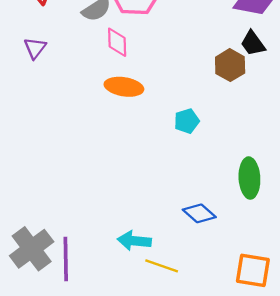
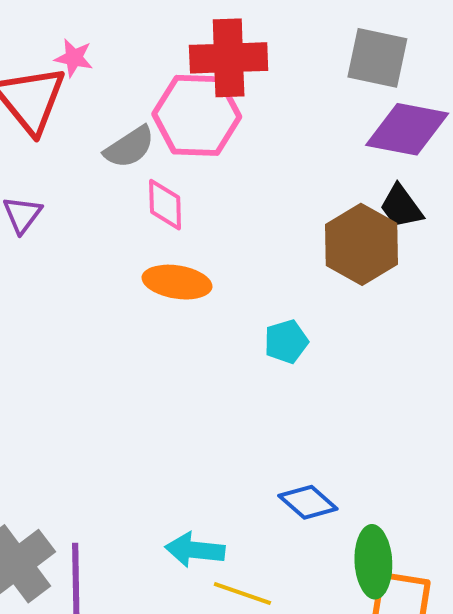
brown hexagon: (230, 65) -> (362, 244), size x1.4
green ellipse: (249, 178) -> (373, 562), moved

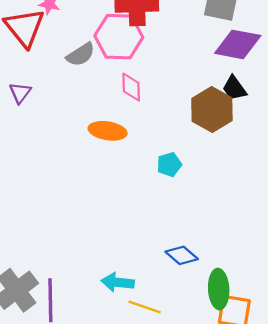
pink diamond: (165, 205) -> (131, 87), moved

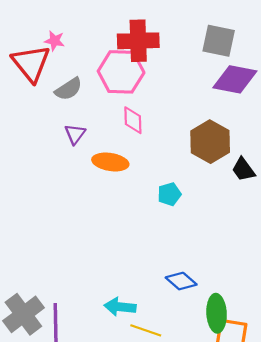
gray semicircle: (81, 55) -> (69, 89), moved
black trapezoid: (234, 88) -> (243, 169), moved
purple triangle: (20, 93) -> (75, 134), moved

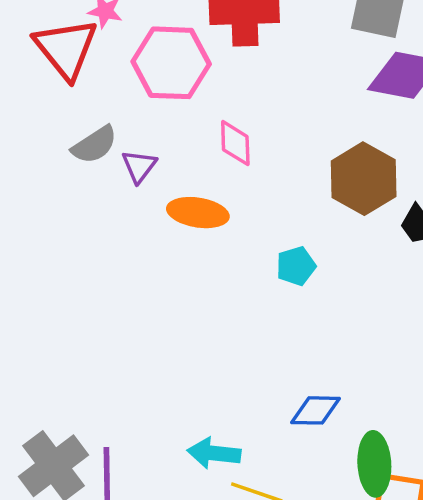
pink hexagon: (121, 72) -> (171, 63), moved
gray semicircle: (69, 89) -> (94, 145), moved
blue diamond: (181, 281) -> (316, 410), turned -40

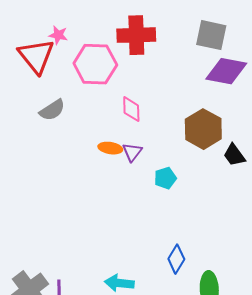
purple triangle: (139, 166) -> (132, 152), moved
orange ellipse: (198, 213) -> (110, 148), size x0.7
blue diamond: (316, 410) -> (176, 259), turned -60

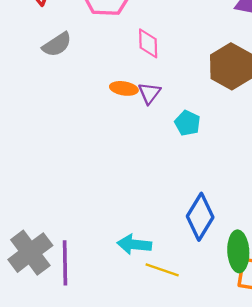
cyan pentagon: (165, 178) -> (187, 123), turned -30
blue diamond: (176, 259) -> (200, 217), size x1.4

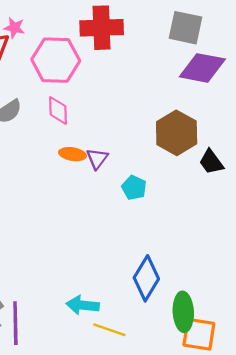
pink diamond: (148, 43) -> (58, 110), moved

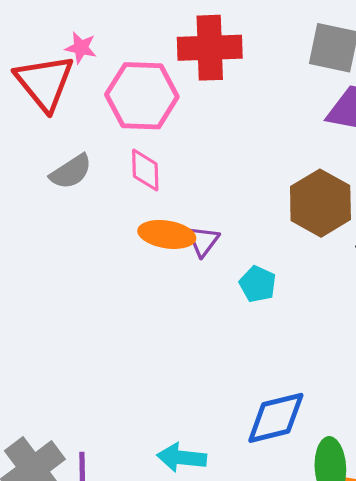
orange ellipse: (73, 154) -> (167, 234), size x1.4
blue diamond: (146, 278) -> (276, 418), turned 45

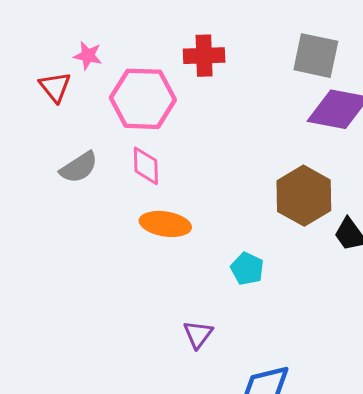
red cross: (210, 48) -> (204, 56), size x0.7
red triangle: (44, 82) -> (55, 87), size x0.6
purple triangle: (203, 241) -> (198, 334), moved

